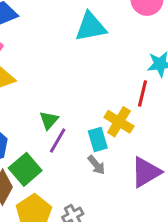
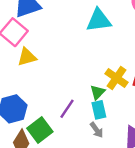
green triangle: (49, 120) -> (98, 92), moved
yellow cross: (119, 122) -> (116, 78), moved

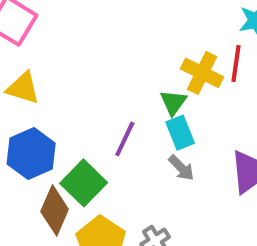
yellow triangle: (27, 57) -> (23, 88), moved, turned 42

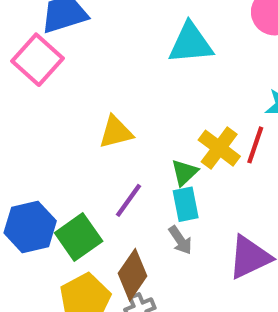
yellow triangle: (23, 88) -> (116, 132), moved, turned -42
blue hexagon: (31, 154) -> (30, 227), moved
brown diamond: (55, 210) -> (133, 275), moved

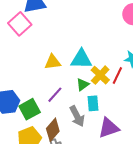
cyan triangle: (191, 43) -> (81, 59), moved
cyan rectangle: (186, 204) -> (93, 103), moved
gray arrow: (180, 240) -> (77, 116), size x1.5

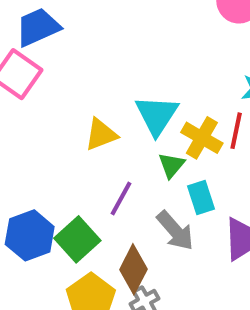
cyan triangle: (81, 59) -> (157, 115), turned -45

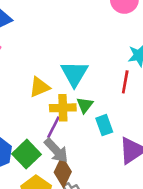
yellow cross: (202, 138) -> (63, 108), moved, turned -30
gray arrow: (175, 231) -> (56, 151), moved

